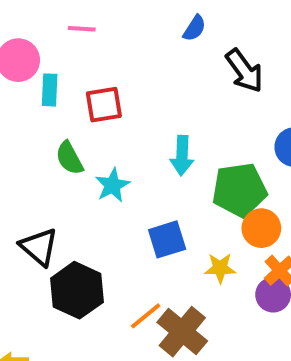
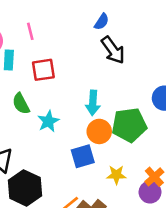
pink line: (82, 29) -> (30, 31), moved, turned 72
black arrow: (244, 71) -> (113, 50), moved
orange circle: (261, 228) -> (99, 131), moved

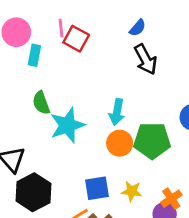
red square: (43, 70) -> (76, 39), moved, turned 30
cyan star: (48, 121) -> (67, 125), size x1.5
blue square: (83, 156) -> (97, 188), moved

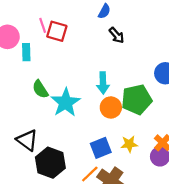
black arrow: (146, 59) -> (117, 35), size x0.7

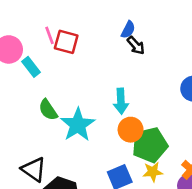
blue semicircle: (104, 11) -> (128, 30), moved
cyan rectangle: (26, 52) -> (31, 67), turned -35
green pentagon: (137, 100) -> (150, 145), moved

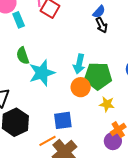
green pentagon: (150, 145) -> (98, 76), moved
yellow star: (153, 172) -> (107, 104), moved

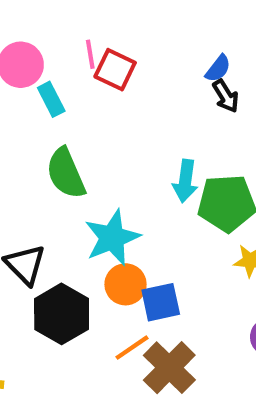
green semicircle: (23, 56) -> (66, 173), size x1.4
cyan star: (42, 73) -> (112, 238), moved
orange circle: (81, 87) -> (126, 284), moved

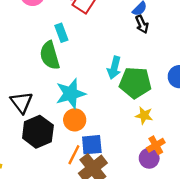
cyan rectangle: (51, 99) -> (61, 33), moved
blue square: (161, 302) -> (92, 145), moved
orange line: (132, 348) -> (74, 155), turned -36

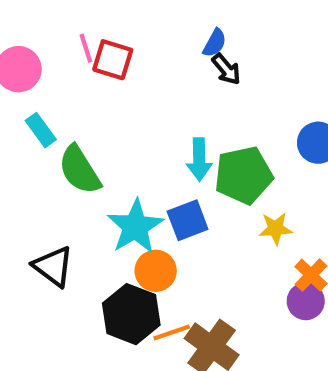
cyan rectangle: (61, 33) -> (41, 130), moved
black hexagon: (38, 132) -> (131, 314), moved
blue square: (92, 145) -> (188, 220), moved
orange line: (74, 155) -> (172, 332), turned 60

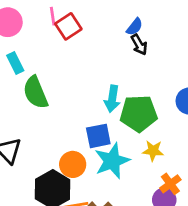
red square: (113, 60) -> (68, 26), turned 30
cyan star: (135, 227) -> (112, 161), moved

